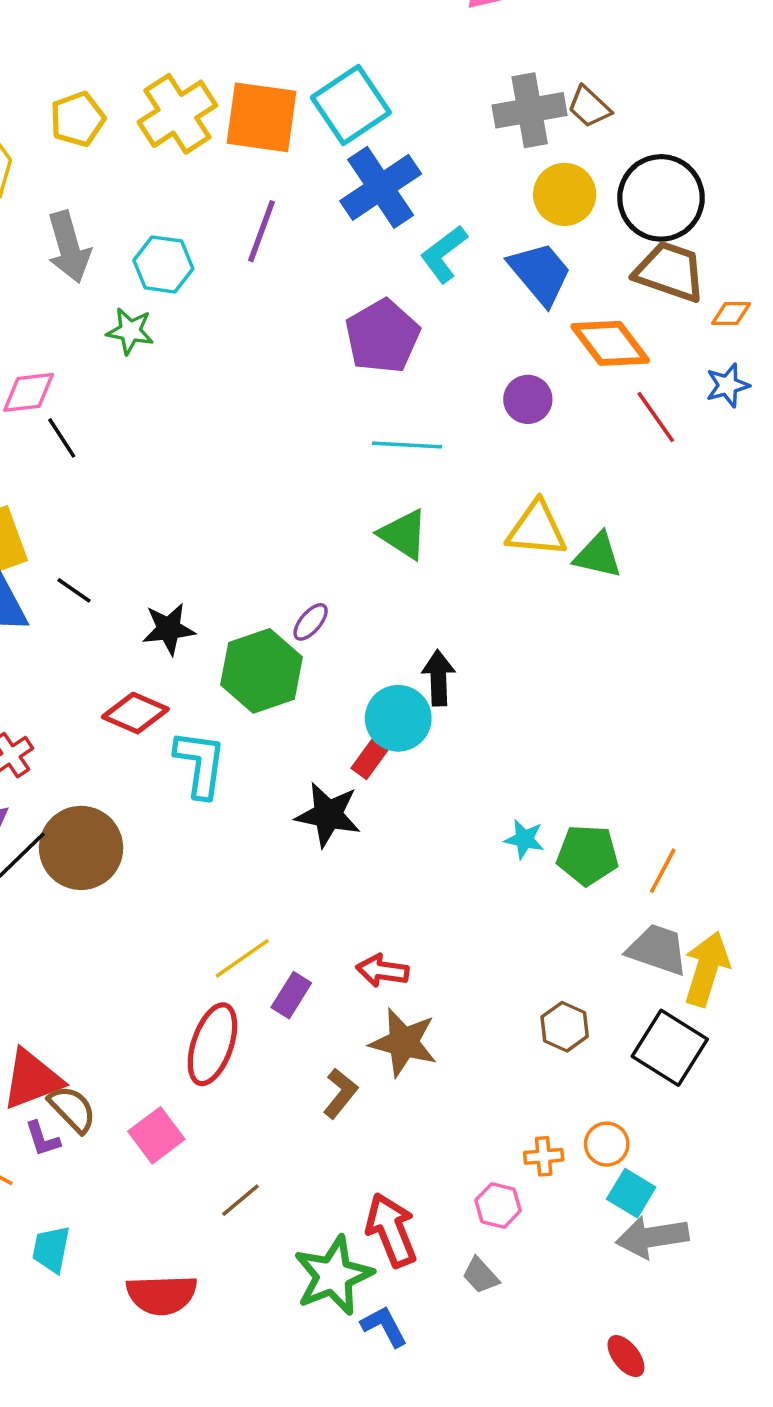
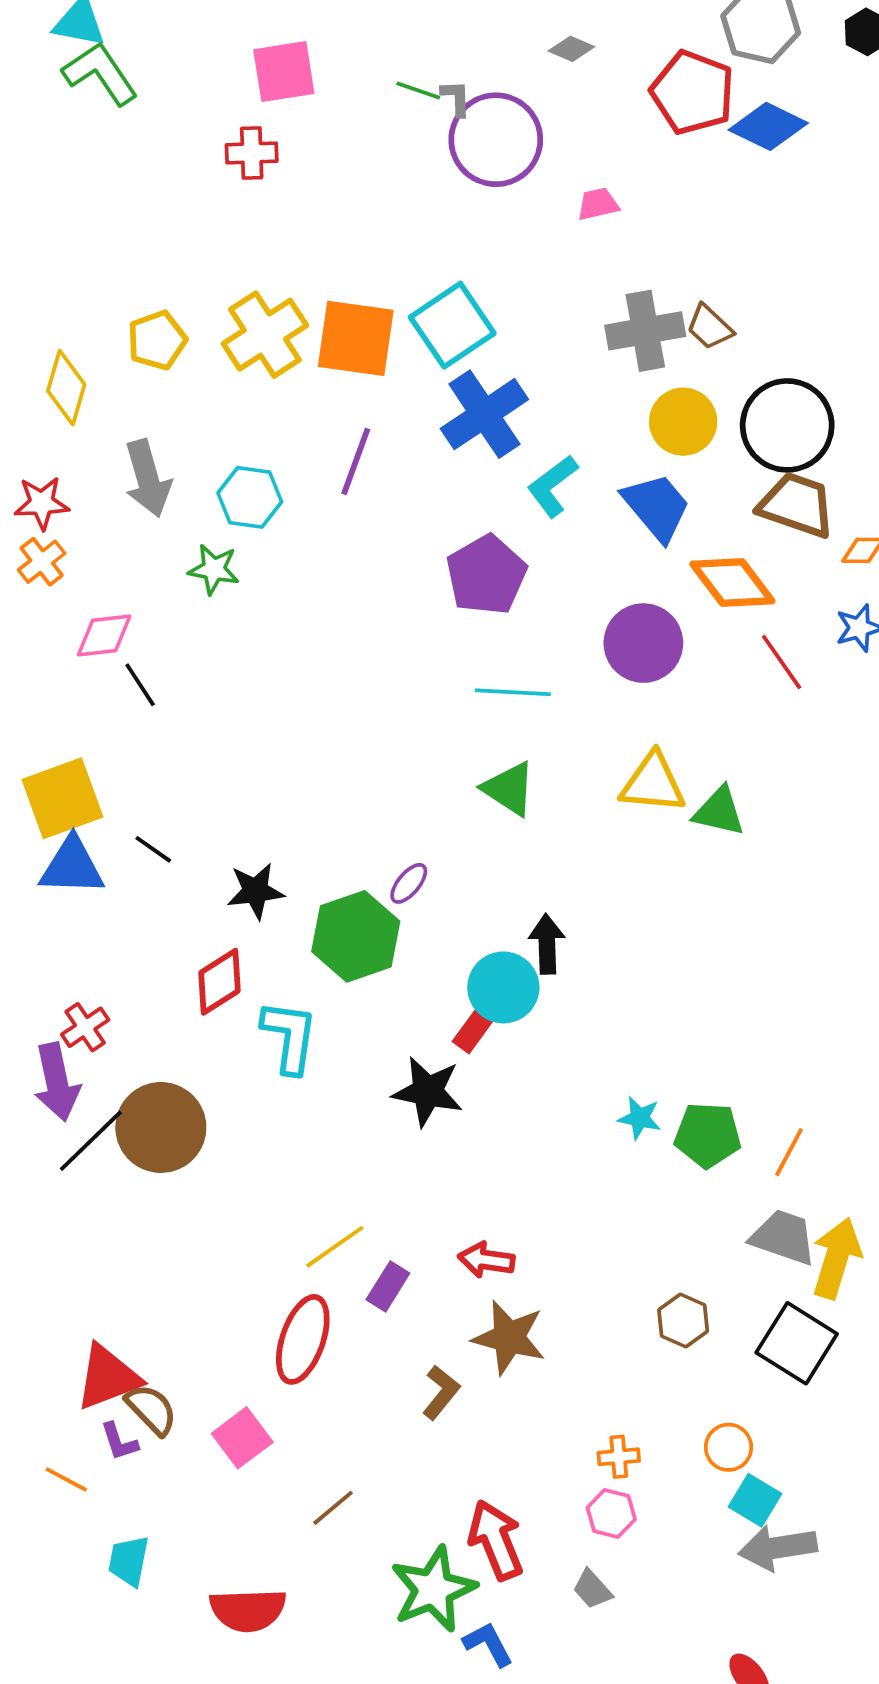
purple circle: (528, 399) -> (643, 643), size x1.5
red diamond: (135, 713) -> (220, 982), turned -56
orange cross: (544, 1156) -> (619, 1457), moved

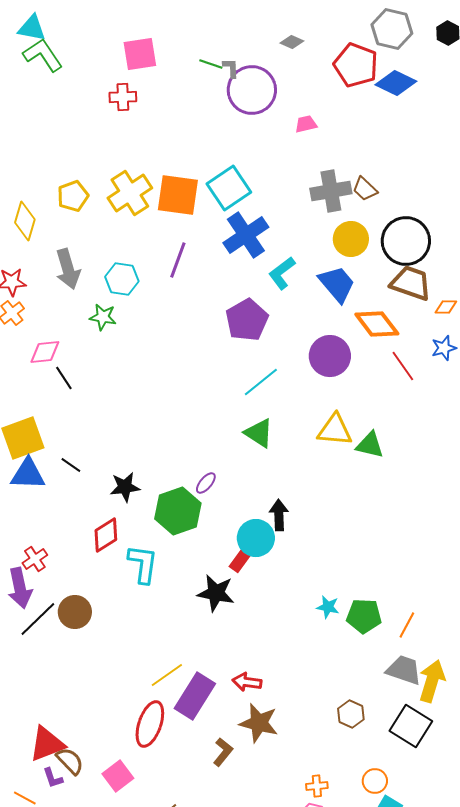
cyan line: (513, 692) -> (261, 382), turned -42
brown circle: (161, 1127) -> (75, 612), size x0.7
purple rectangle: (388, 1286) -> (195, 696), size x1.8

